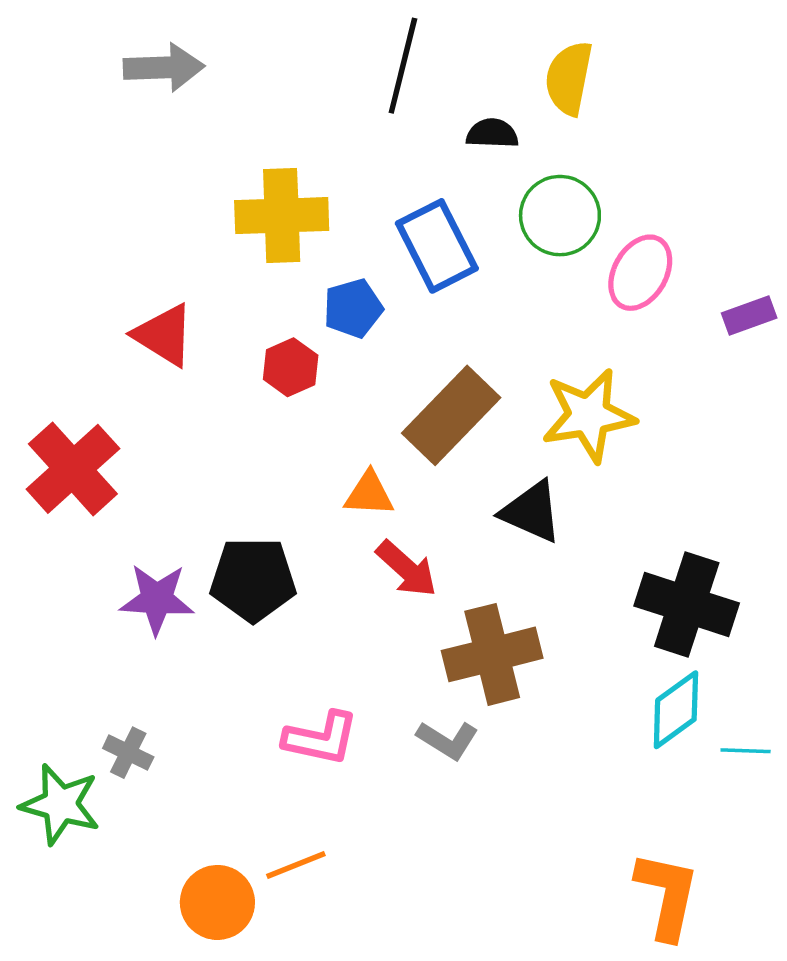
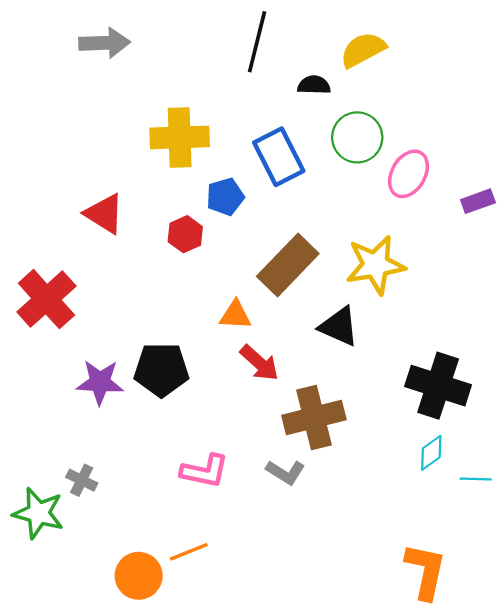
yellow semicircle: (569, 78) -> (363, 50), turned 51
cyan diamond: (676, 710) -> (431, 453), size x0.7

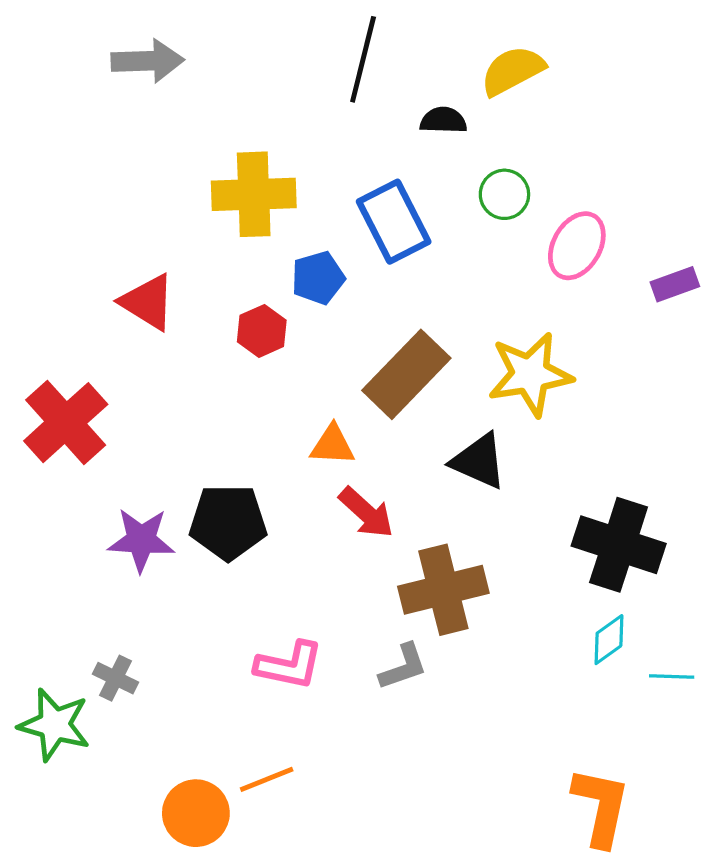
green circle: (357, 137) -> (504, 194), size x0.7
gray L-shape: (286, 472) -> (403, 667), turned -51

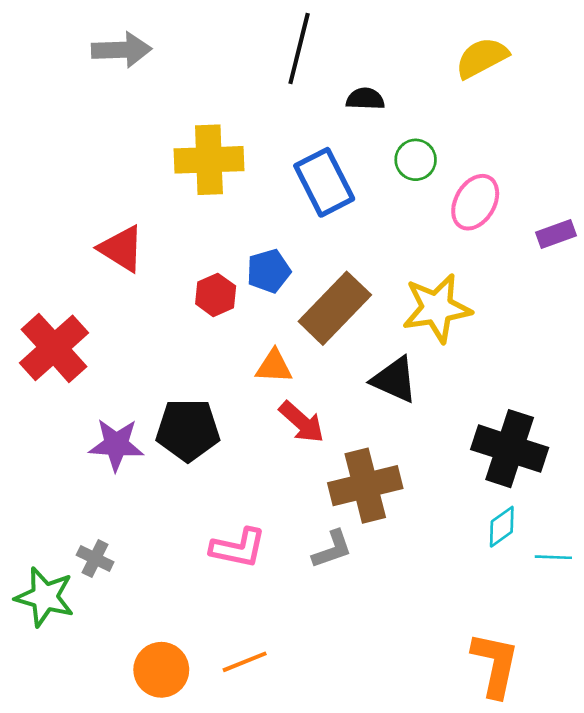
yellow semicircle: (513, 71) -> (482, 58), moved
blue pentagon: (318, 278) -> (269, 271), moved
red hexagon: (262, 331) -> (216, 295), moved
orange line: (267, 779) -> (245, 662), moved

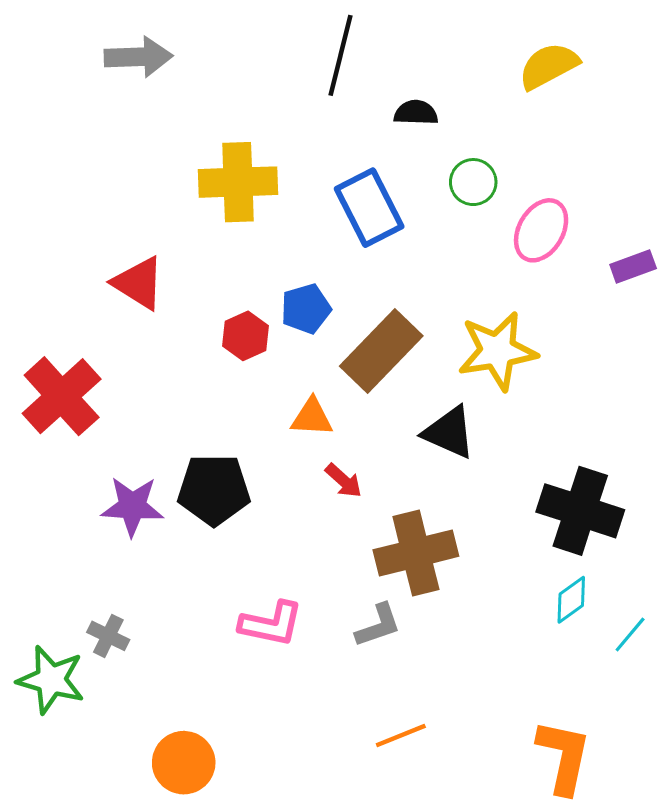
red arrow: (302, 422) -> (344, 481), size x0.7
cyan line: (553, 557) -> (630, 634), turned -52
orange line: (245, 662) -> (401, 735), moved

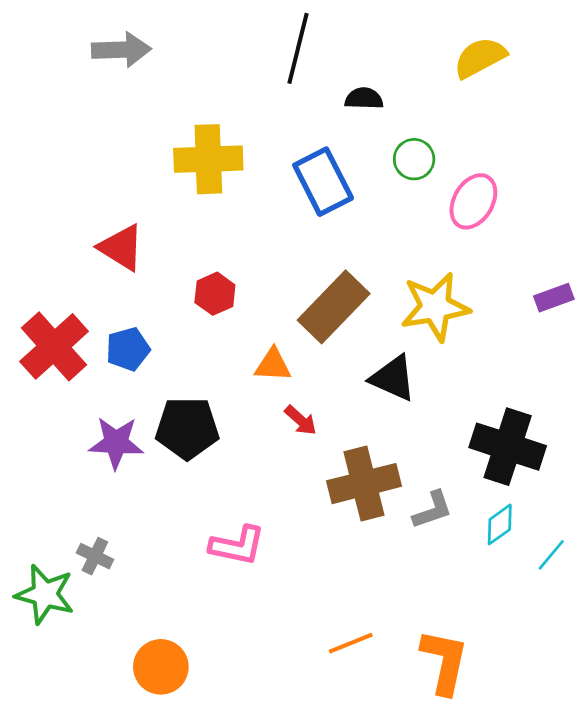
purple rectangle: (633, 267) -> (554, 298), moved
blue pentagon: (306, 309) -> (128, 349), moved
gray L-shape: (378, 625) -> (433, 510), moved
orange L-shape: (564, 757) -> (444, 662), moved

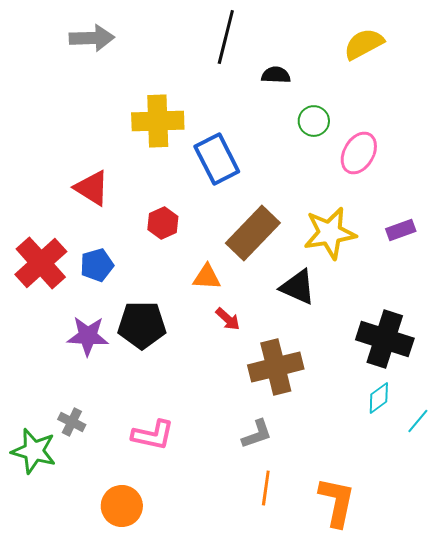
blue rectangle: (323, 182) -> (217, 159), moved
purple rectangle: (554, 298) -> (401, 230), moved
gray L-shape: (433, 510) -> (257, 434), moved
pink L-shape: (237, 546) -> (153, 435), moved
orange line: (351, 643) -> (266, 488), turned -60

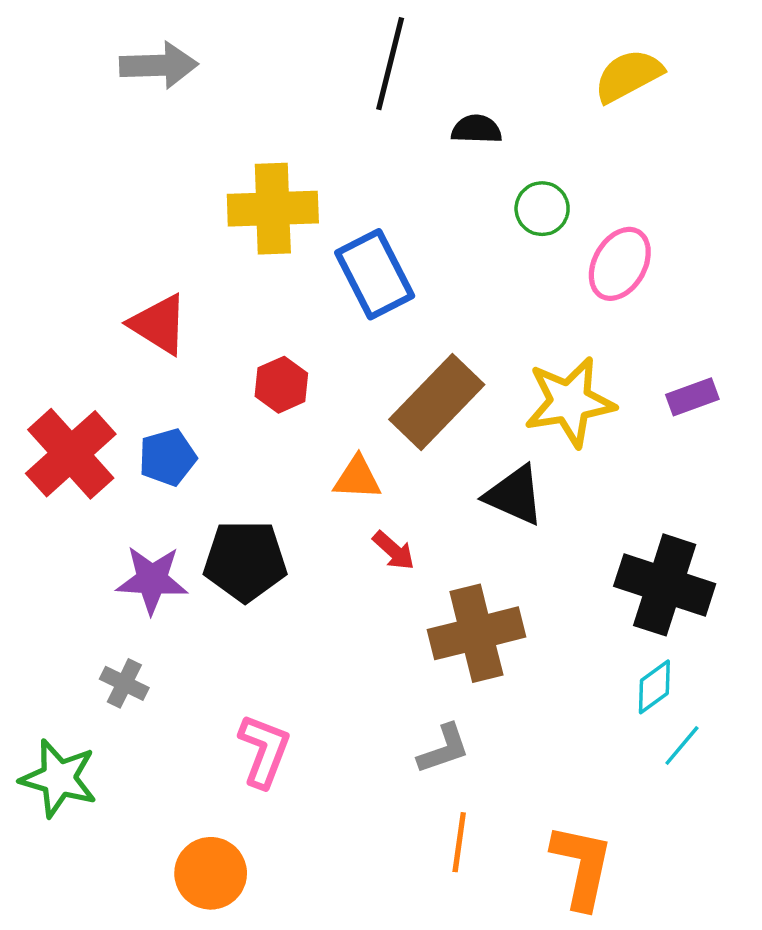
cyan line: (418, 421) -> (682, 746), moved
gray cross: (72, 422) -> (124, 683), moved
pink L-shape: (153, 435) -> (264, 751), turned -81

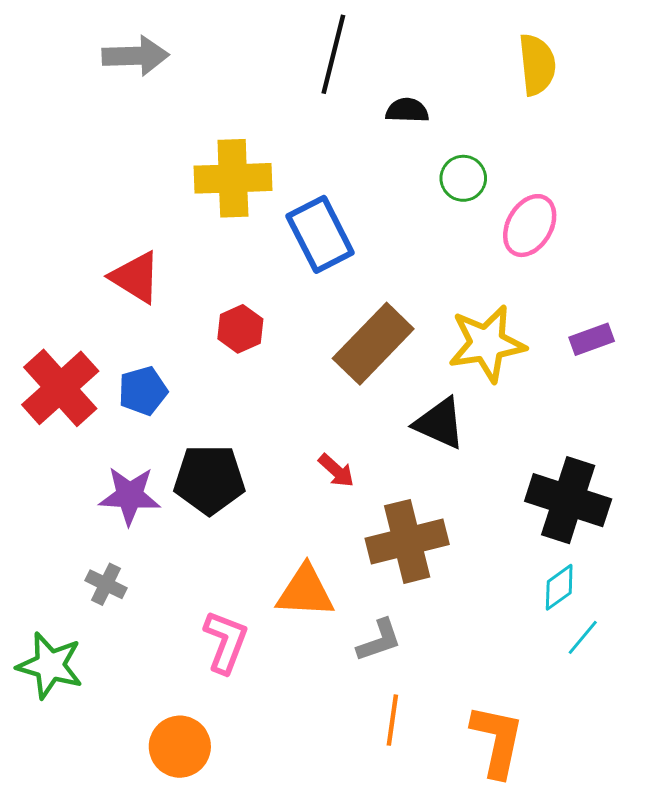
yellow semicircle: (628, 76) -> (537, 65), turned 112
orange triangle: (357, 478) -> (305, 592), moved, size x1.4

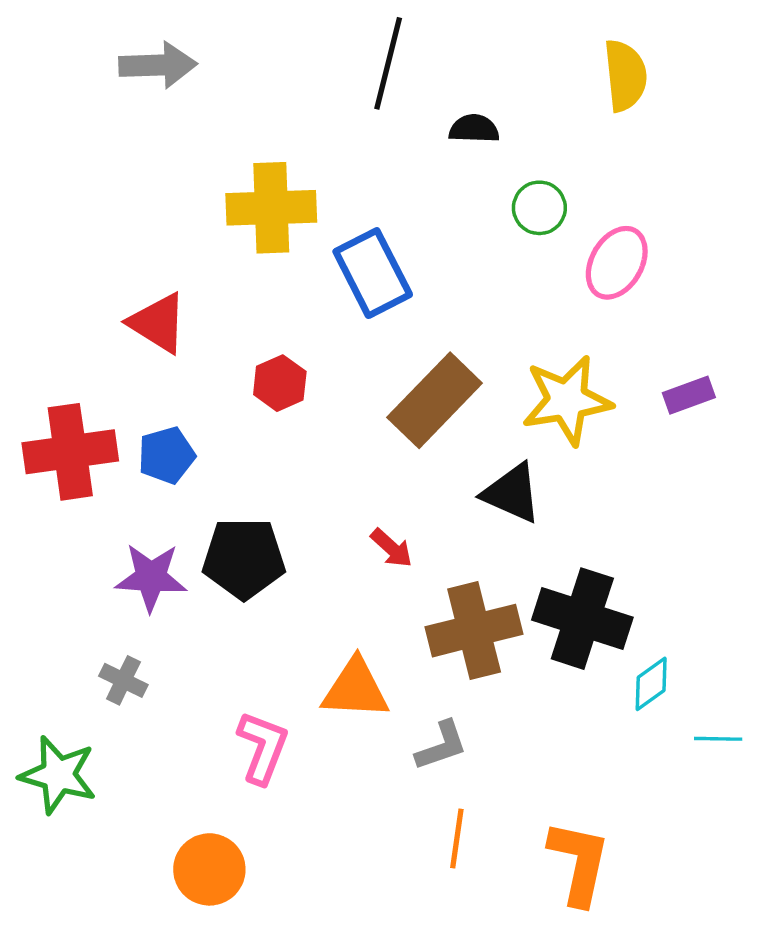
red cross: (60, 388) -> (70, 452), turned 34
black cross: (568, 500) -> (582, 619), moved
cyan line: (583, 637) -> (718, 739), moved, turned 51

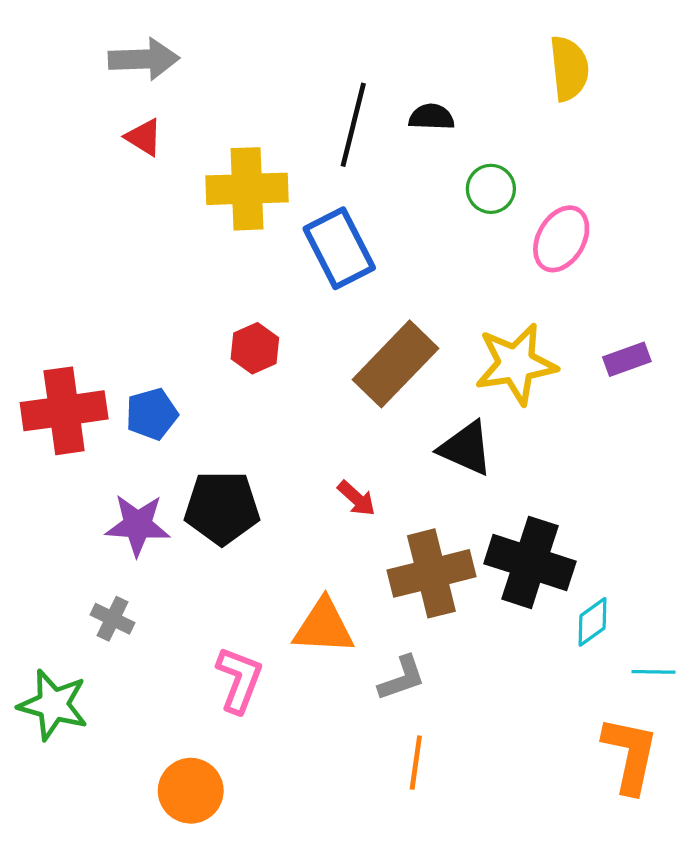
black line: (388, 63) -> (353, 125), moved
red triangle: (158, 323) -> (144, 137), moved, size x0.7
orange L-shape: (579, 863) -> (630, 755), moved

